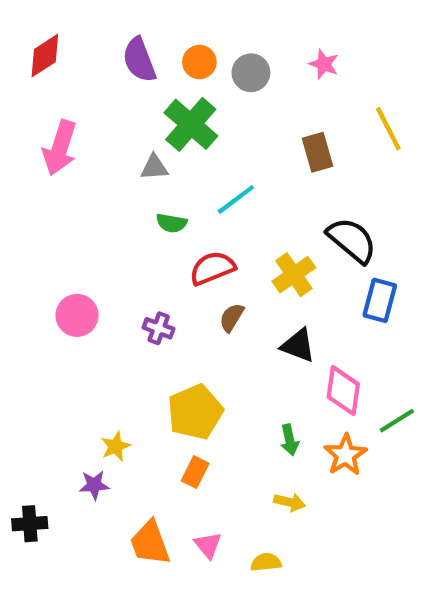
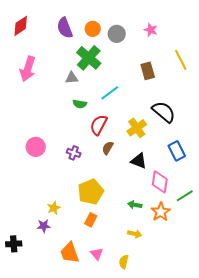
red semicircle: (212, 268) -> (99, 125), turned -40
blue rectangle: (380, 300) -> (177, 151), moved, turned -42
green arrow: (290, 440) -> (135, 205), turned 112
yellow semicircle: (266, 562) -> (124, 262), turned -72

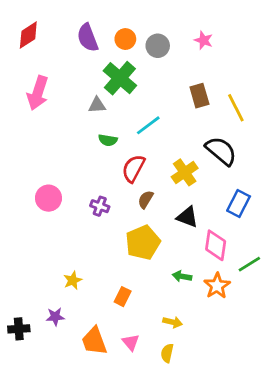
yellow line: (181, 60) -> (236, 108), moved
blue rectangle: (177, 151) -> (239, 203), turned 54
yellow pentagon: (91, 192) -> (143, 243), moved
purple star: (44, 226) -> (55, 317), moved
yellow arrow: (135, 234) -> (173, 322), moved

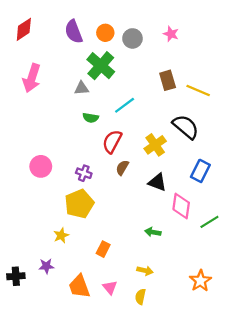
yellow line: (236, 108) -> (198, 91), turned -40
yellow pentagon: (143, 243) -> (79, 204), moved
orange star: (217, 286) -> (200, 281), moved

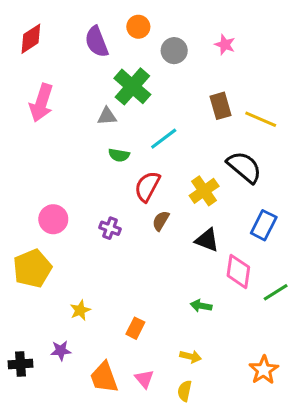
orange circle: (105, 33) -> (138, 27), moved
yellow pentagon: (79, 204) -> (32, 268), moved

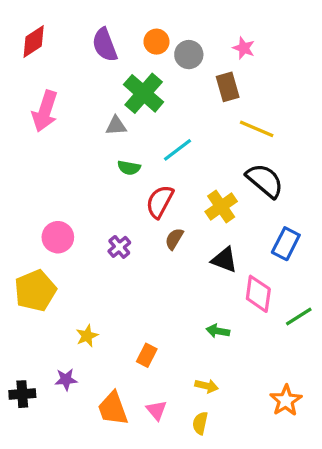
orange circle: (138, 27) -> (156, 42), moved
brown rectangle: (220, 106) -> (228, 87), moved
yellow line: (261, 119) -> (257, 129), moved
purple cross: (110, 228) -> (119, 247), turned 30

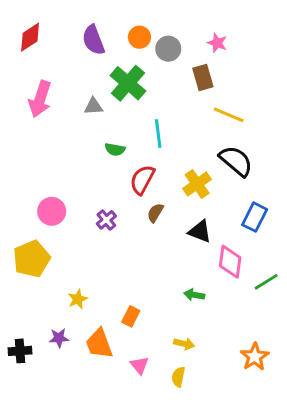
gray triangle: (116, 126) -> (93, 106), moved
cyan line: (177, 150) -> (158, 134), turned -60
orange trapezoid: (113, 409) -> (99, 344), moved

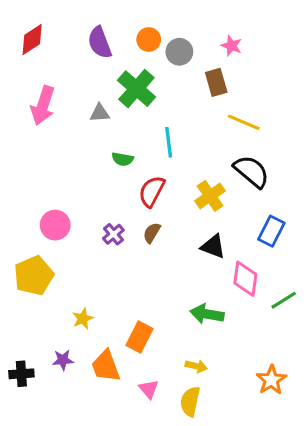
brown semicircle: (155, 213) -> (152, 233), moved
green arrow: (194, 295) -> (207, 314), size x1.5
orange rectangle: (131, 316) -> (140, 337), size x1.4
yellow semicircle: (178, 377) -> (190, 401), size x1.4

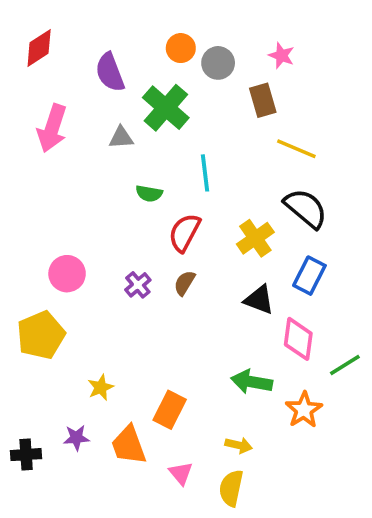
purple semicircle: (100, 43) -> (110, 72), moved
blue rectangle: (271, 231) -> (309, 276), moved
orange star: (271, 380) -> (304, 410), moved

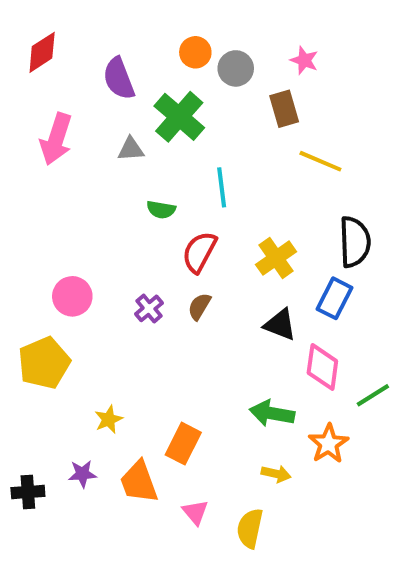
black semicircle: (306, 208) -> (355, 242), moved, turned 48
yellow arrow: (239, 445) -> (276, 474), moved

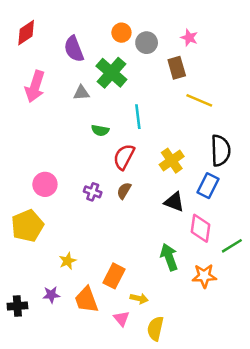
purple cross: (149, 308) -> (93, 192), turned -30
green arrow: (272, 413) -> (169, 257), turned 60
orange star: (328, 444) -> (204, 276), turned 30
yellow arrow: (276, 474) -> (139, 298), moved

